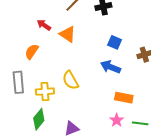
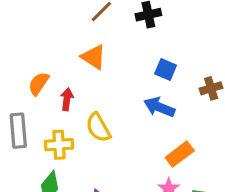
red arrow: (44, 25) -> (67, 99), moved, turned 64
orange rectangle: (124, 98) -> (180, 154), turned -48

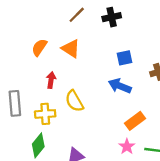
blue square: (166, 69) -> (124, 58), turned -35
orange semicircle: (39, 84) -> (39, 47), moved

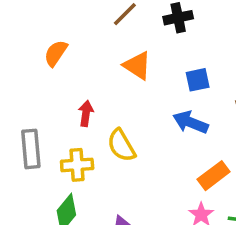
orange semicircle: (39, 47) -> (56, 53), moved
orange triangle: (71, 49) -> (137, 66), moved

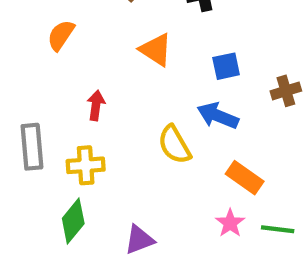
yellow semicircle: (121, 145) -> (174, 145), moved
orange rectangle: (214, 176) -> (245, 178), turned 72

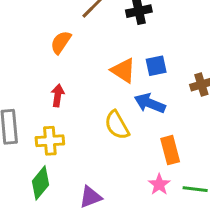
orange semicircle: (61, 35) -> (61, 42), moved
orange triangle: (156, 50) -> (123, 70), moved
orange rectangle: (245, 178) -> (170, 150), turned 40

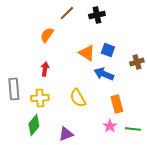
blue square: (156, 66) -> (108, 50), turned 32
yellow semicircle: (117, 125) -> (78, 98), moved

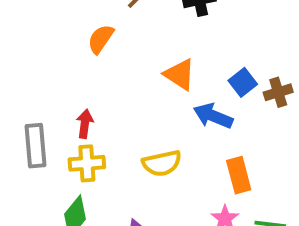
blue square: (108, 50) -> (243, 82), moved, turned 32
red arrow: (45, 69) -> (85, 124), moved
yellow semicircle: (78, 98) -> (162, 163), turned -72

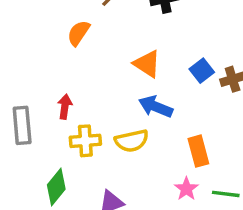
blue arrow: (213, 116) -> (156, 107), moved
yellow cross: (87, 163) -> (85, 141), moved

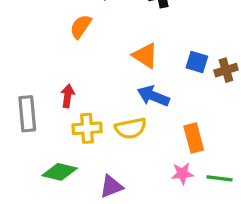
blue square: (202, 71) -> (197, 62), turned -35
green diamond: (56, 187) -> (60, 172), turned 64
pink star: (186, 189) -> (182, 174), turned 30

